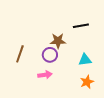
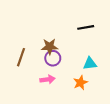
brown star: (58, 41) -> (50, 47), moved
orange star: (87, 82) -> (80, 83), moved

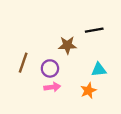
brown star: (50, 47) -> (67, 45), moved
purple circle: (53, 58) -> (50, 68), moved

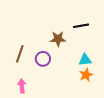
pink arrow: (52, 87) -> (22, 86), moved, turned -88
orange star: (88, 91) -> (86, 75), moved

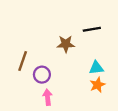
purple circle: (43, 59) -> (42, 75), moved
pink arrow: (22, 86) -> (48, 97), moved

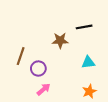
orange star: (97, 85) -> (89, 91), moved
pink arrow: (48, 97) -> (44, 89), turned 56

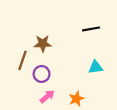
brown star: (60, 40) -> (43, 44), moved
orange star: (89, 91) -> (76, 99), moved

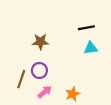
brown line: (22, 60) -> (21, 79), moved
cyan triangle: (96, 67) -> (91, 48), moved

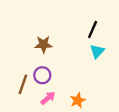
black line: (86, 28) -> (93, 30), turned -56
cyan triangle: (91, 48) -> (97, 51), turned -40

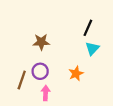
pink arrow: (48, 98) -> (46, 93), turned -48
orange star: (78, 100) -> (76, 73), moved

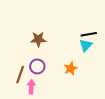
black line: (88, 28) -> (89, 34), moved, turned 56
pink arrow: (46, 93) -> (31, 87), moved

